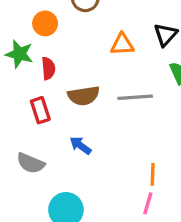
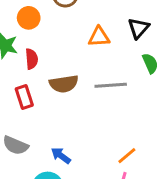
blue arrow: (80, 146) -> (61, 156), moved
orange line: (153, 174) -> (127, 156), turned 48

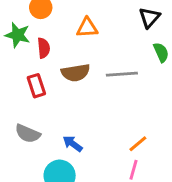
orange triangle: (99, 37) -> (87, 28), moved

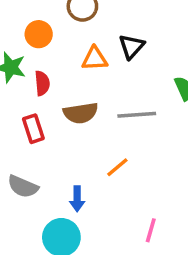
black triangle: (149, 18) -> (131, 46), moved
blue arrow: (73, 144) -> (77, 199), turned -126
orange line: (138, 144) -> (117, 167), moved

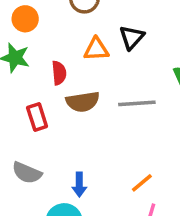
orange circle: (39, 34) -> (25, 19), moved
red semicircle: (42, 83) -> (59, 73), moved
orange line: (117, 167) -> (142, 183), moved

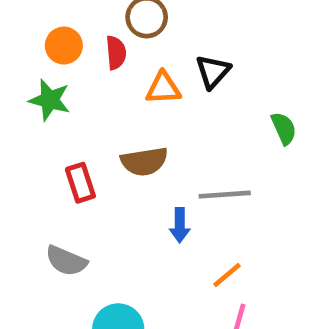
red semicircle: (59, 73) -> (116, 53), moved
gray line: (137, 103) -> (225, 195), moved
blue arrow: (79, 185) -> (180, 225), moved

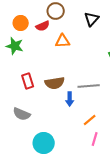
red semicircle: (116, 53) -> (43, 26), turned 72
black triangle: (213, 72) -> (92, 19), moved
brown semicircle: (144, 161) -> (55, 83), moved

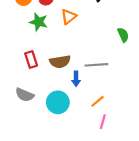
orange triangle: (63, 41) -> (69, 17), turned -35
green star: (15, 46) -> (39, 22), moved
cyan circle: (44, 143) -> (58, 102), moved

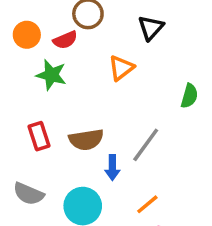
orange triangle: (69, 17) -> (121, 68), moved
green semicircle: (123, 35) -> (189, 96), turned 40
gray line: (96, 65) -> (146, 145), turned -50

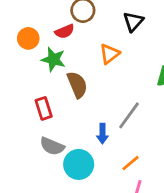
orange circle: (27, 35) -> (28, 38), moved
brown semicircle: (86, 140) -> (77, 85), moved, turned -104
gray semicircle: (29, 194) -> (52, 146), moved

